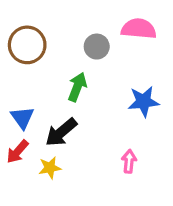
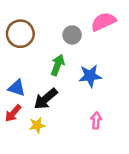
pink semicircle: (139, 29) -> (103, 22), turned -30
blue star: (144, 101) -> (90, 76), moved
blue triangle: (22, 118) -> (17, 88), turned -36

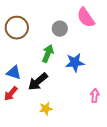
pink semicircle: (103, 22) -> (86, 18), turned -100
pink arrow: (96, 120) -> (95, 96), moved
yellow star: (37, 125) -> (46, 109), moved

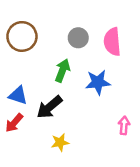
pink semicircle: (86, 18) -> (112, 42), moved, turned 30

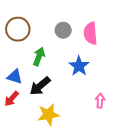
green arrow: (63, 70) -> (39, 57), moved
blue star: (98, 82) -> (79, 66), turned -30
yellow star: (60, 142) -> (48, 114), size x1.5

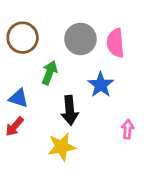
gray circle: (63, 30) -> (80, 39), size x1.5
black arrow: (40, 86) -> (70, 110), moved, turned -55

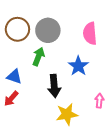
gray circle: (80, 39) -> (48, 30), moved
yellow star: (62, 147) -> (67, 114), moved

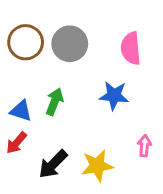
green arrow: (38, 57) -> (55, 102), moved
blue star: (78, 66) -> (114, 96), turned -30
black arrow: (54, 86) -> (53, 164), moved, turned 50

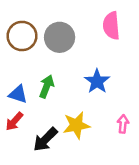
pink semicircle: (131, 48) -> (111, 26), moved
blue star: (114, 96) -> (97, 81), turned 30
yellow star: (97, 166) -> (76, 125), moved

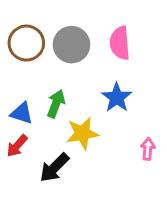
pink semicircle: (111, 26) -> (120, 43), moved
yellow star: (76, 125) -> (82, 133), moved

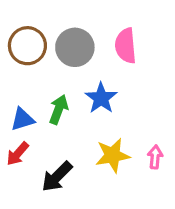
blue star: (117, 98) -> (101, 98), moved
blue triangle: (22, 113) -> (23, 119), turned -35
yellow star: (82, 133) -> (113, 155), moved

